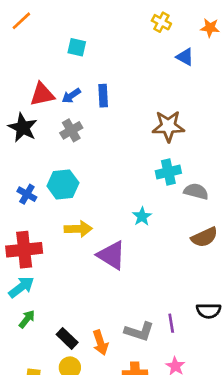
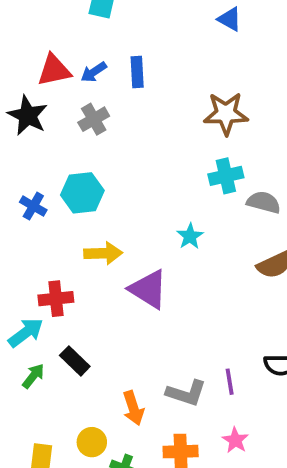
blue triangle: (185, 57) -> (230, 19), moved
red cross: (24, 250) -> (56, 299), moved, size x0.7
black rectangle: (67, 338) -> (75, 361), moved

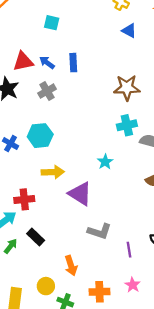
blue arrow: (94, 72) -> (47, 63), turned 70
gray L-shape: (186, 393) -> (99, 231), moved

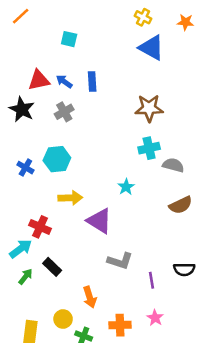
blue triangle: (129, 31) -> (151, 48), size x1.6
red cross: (24, 199) -> (40, 227), turned 30

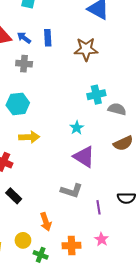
brown star: (149, 108) -> (86, 49), moved
gray cross: (64, 112) -> (24, 64), turned 35
purple triangle: (99, 221) -> (84, 157), moved

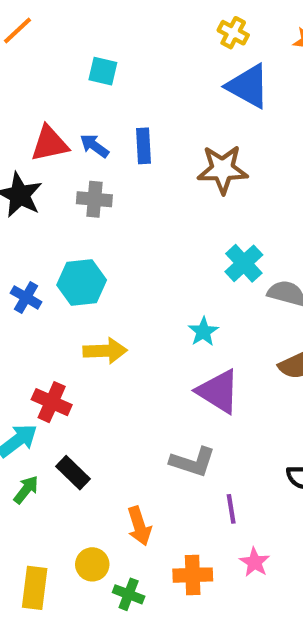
cyan cross: (96, 95) -> (244, 263), turned -30
purple line: (98, 207) -> (231, 509), moved

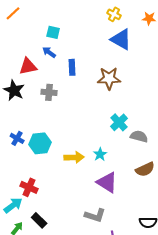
blue arrow: (94, 146) -> (49, 52), moved
cyan hexagon: (82, 283) -> (40, 143), moved
yellow arrow: (105, 351) -> (74, 157), moved

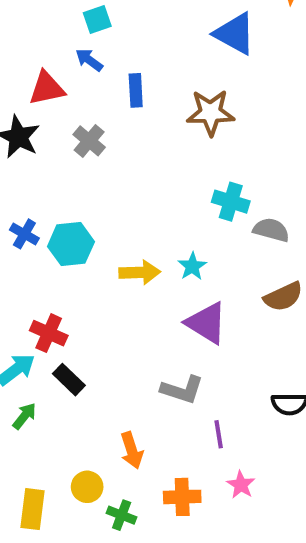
cyan square: (53, 32) -> (97, 20), turned -32
gray cross: (49, 92) -> (89, 141), turned 35
cyan cross: (119, 122) -> (231, 202), turned -30
black rectangle: (39, 220) -> (69, 380), moved

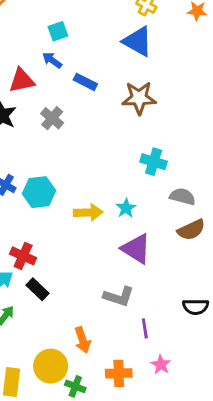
blue triangle: (235, 34) -> (138, 41), moved
blue rectangle: (136, 90) -> (85, 82), turned -60
gray semicircle: (271, 230) -> (183, 196), moved
yellow circle: (87, 487) -> (51, 366), size x1.5

